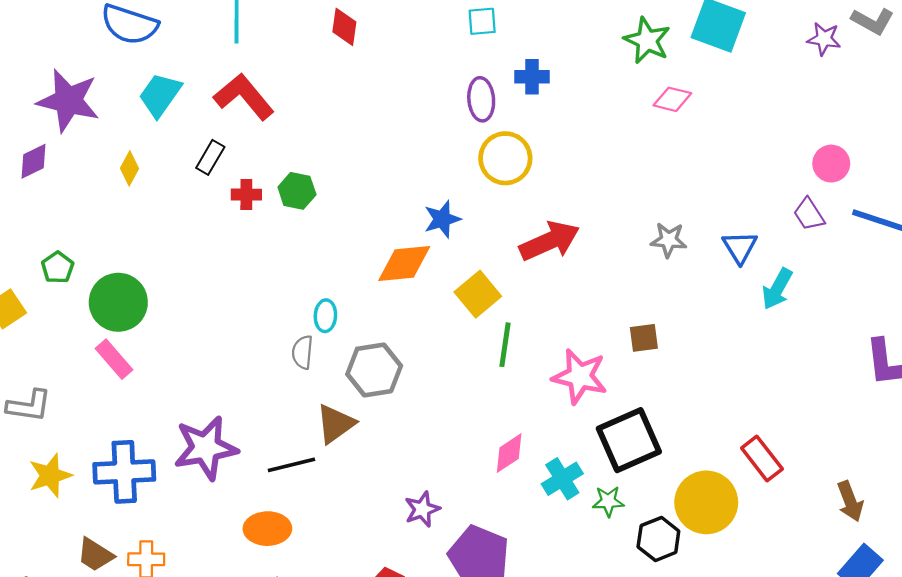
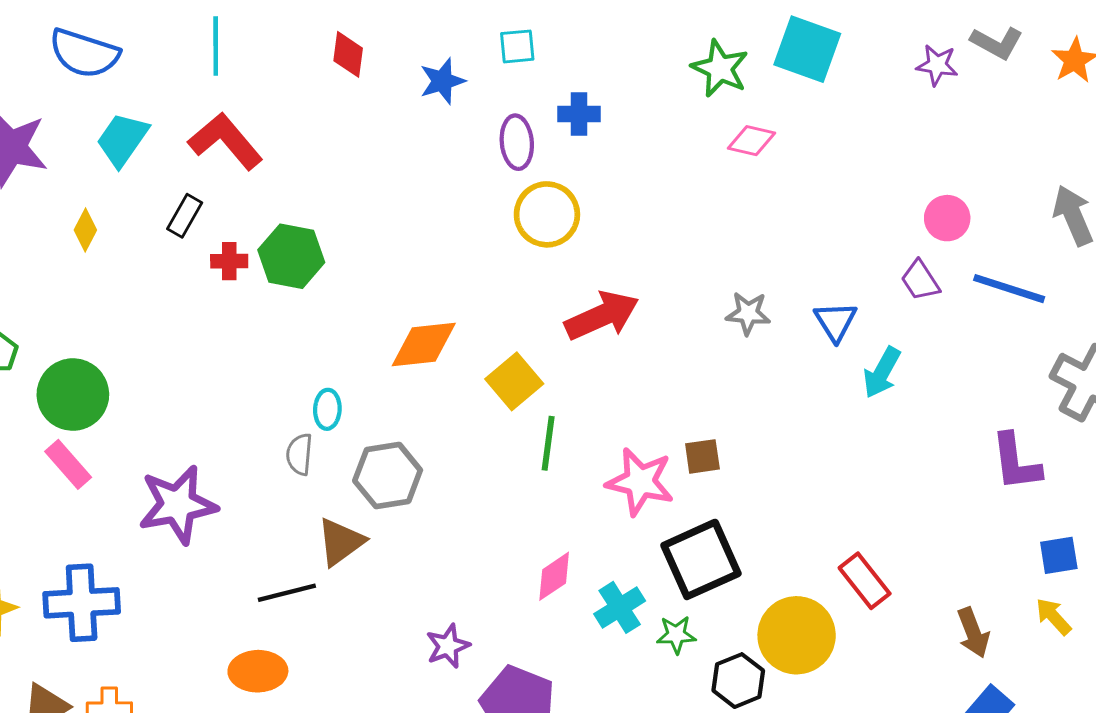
green hexagon: (297, 191) -> (291, 256), size x1.4
blue star: (442, 219) -> (442, 81), moved
brown square: (644, 338) -> (702, 456), moved
purple star: (206, 448) -> (178, 505), moved

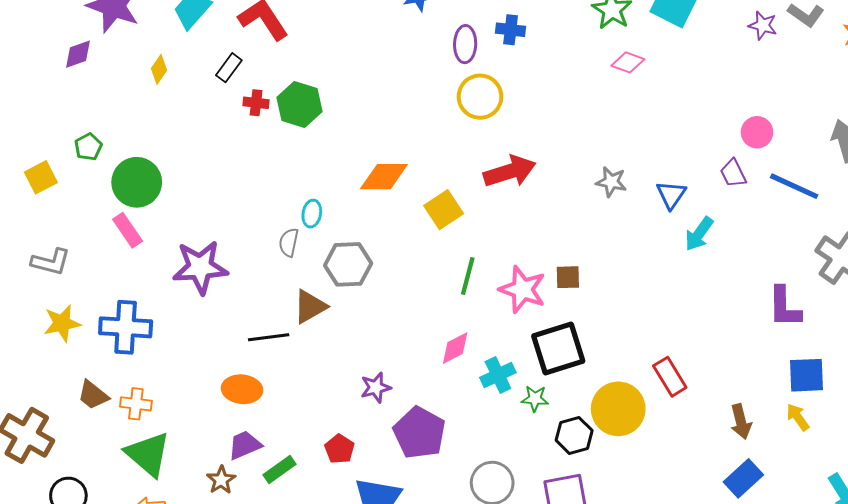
green line: (548, 443) -> (468, 276), moved
blue square: (1059, 555) -> (807, 375), size x1.4

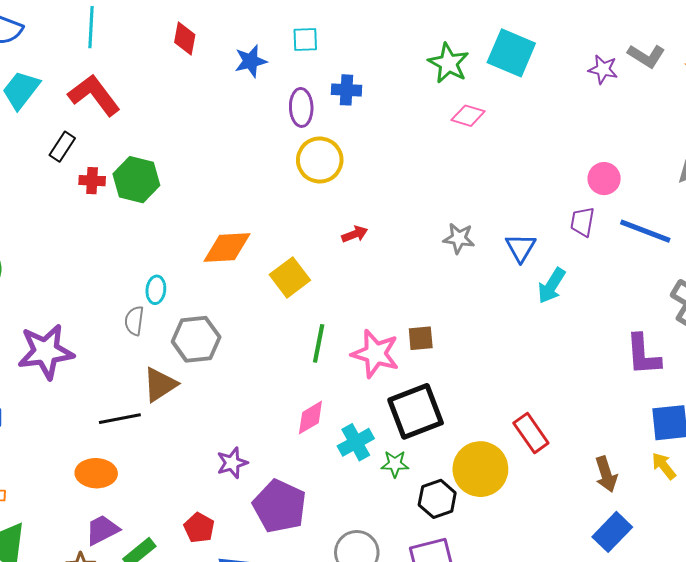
red arrow: (510, 171) -> (355, 234), size x0.5
purple trapezoid: (733, 173) -> (582, 222), turned 40

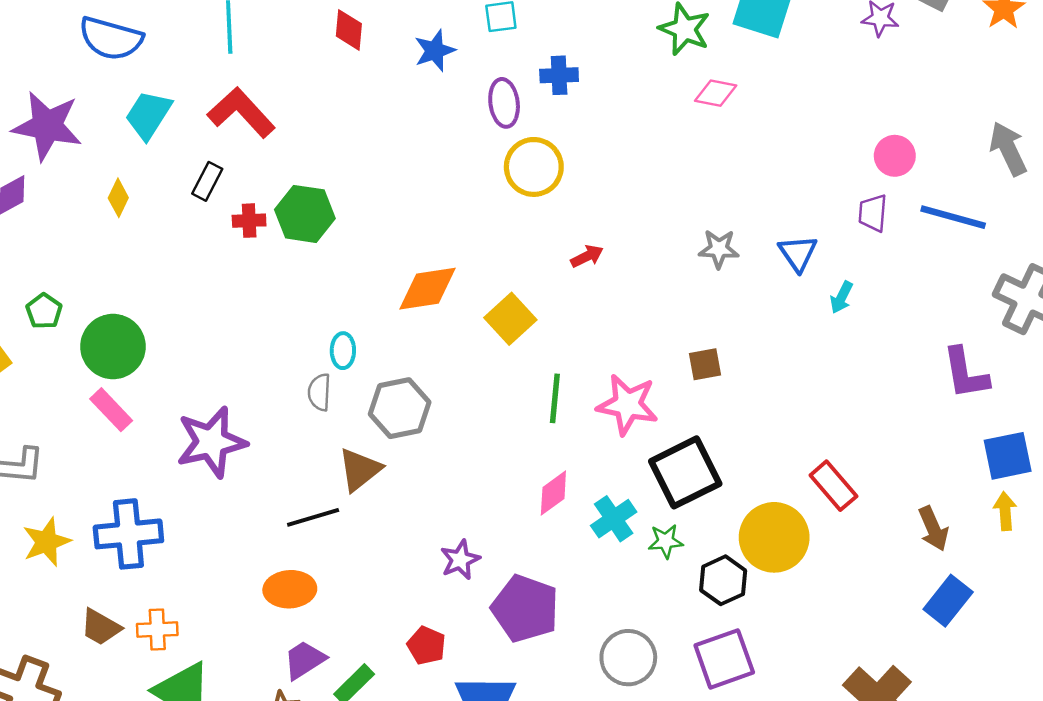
cyan arrow: (552, 286) -> (842, 297), size x0.7
brown square: (421, 338) -> (705, 364), moved
yellow arrow: (664, 466) -> (1005, 511), turned 40

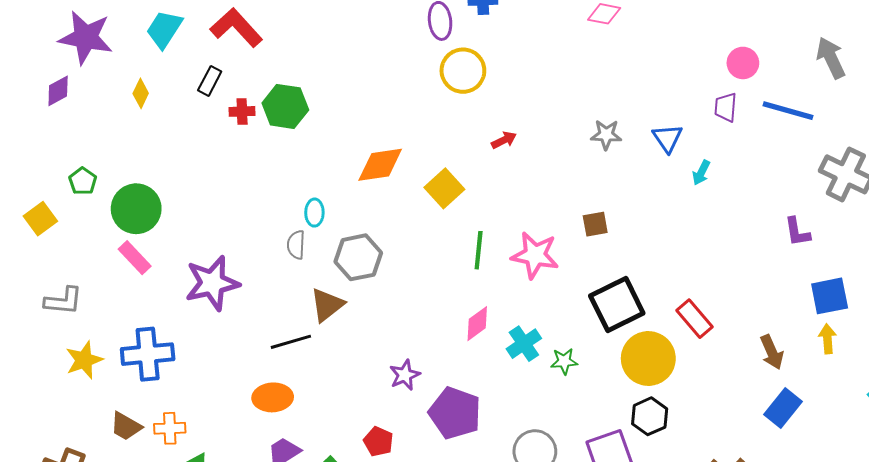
purple L-shape: (966, 373) -> (797, 232), size x0.7
black square: (685, 472) -> (617, 304), moved
black hexagon: (723, 580) -> (650, 416), moved

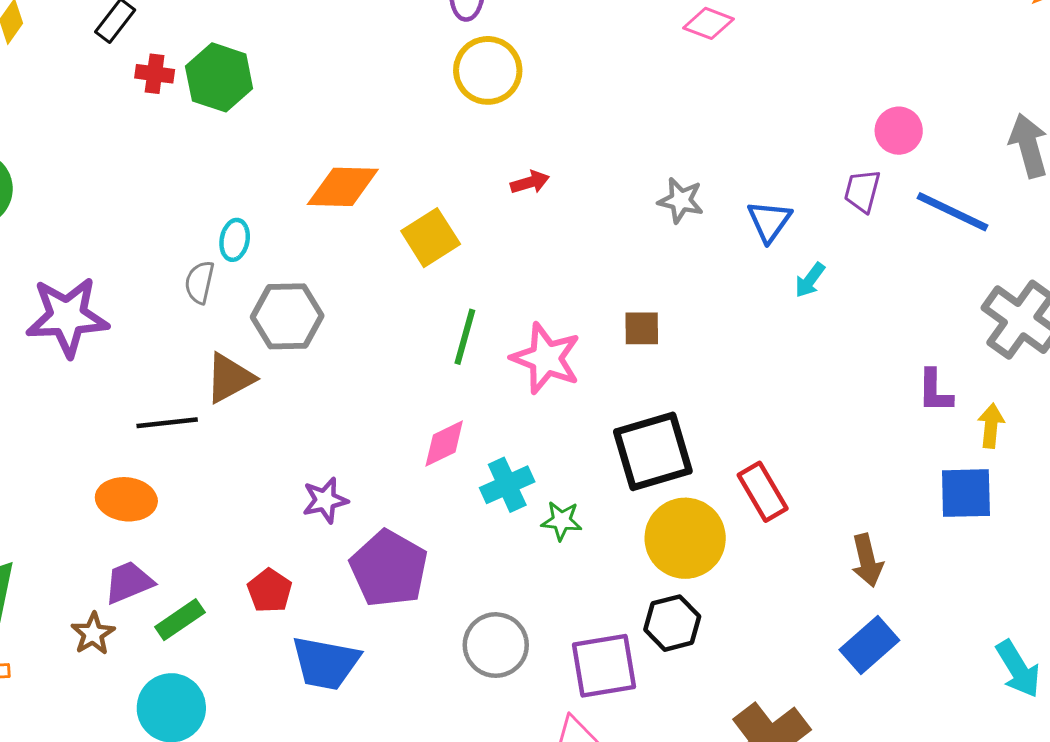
yellow arrow: (827, 339) -> (991, 426), moved

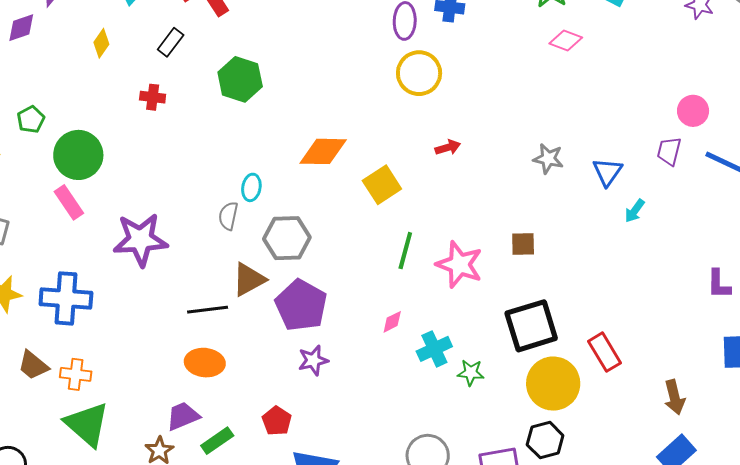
red cross: (155, 74) -> (153, 97), moved
pink diamond: (444, 444) -> (392, 322), size x0.7
orange ellipse: (126, 499) -> (205, 363), moved
purple pentagon: (389, 569) -> (301, 305), moved

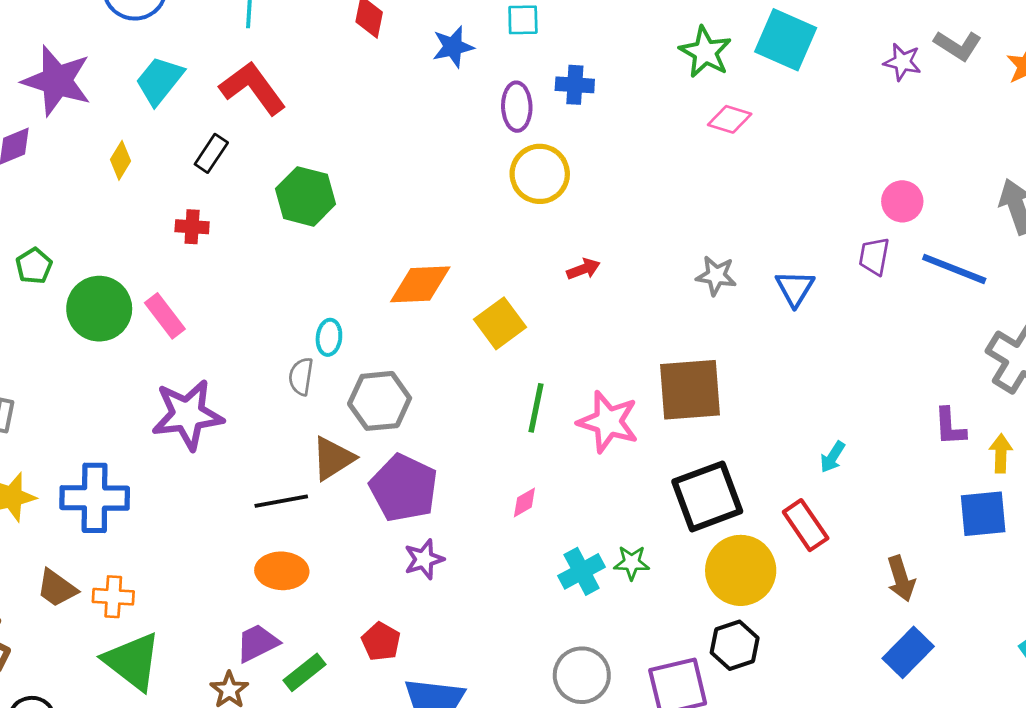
pink rectangle: (69, 202) -> (165, 316), moved
cyan arrow: (635, 211) -> (833, 457), moved
brown square: (523, 244) -> (690, 390), size x2.0
cyan cross: (434, 349) -> (582, 571), moved

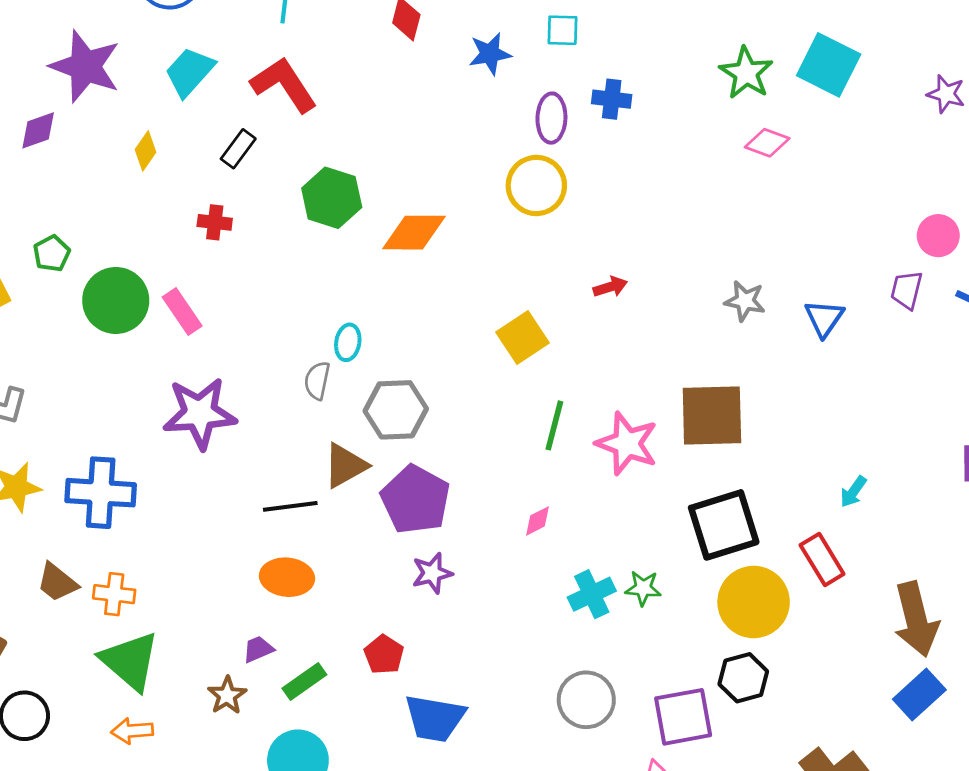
yellow circle: (540, 174) -> (536, 185), moved
orange diamond: (420, 284) -> (414, 233), moved
brown arrow: (901, 579) -> (916, 619), size x1.6
purple trapezoid: (257, 643) -> (258, 649), size x0.7

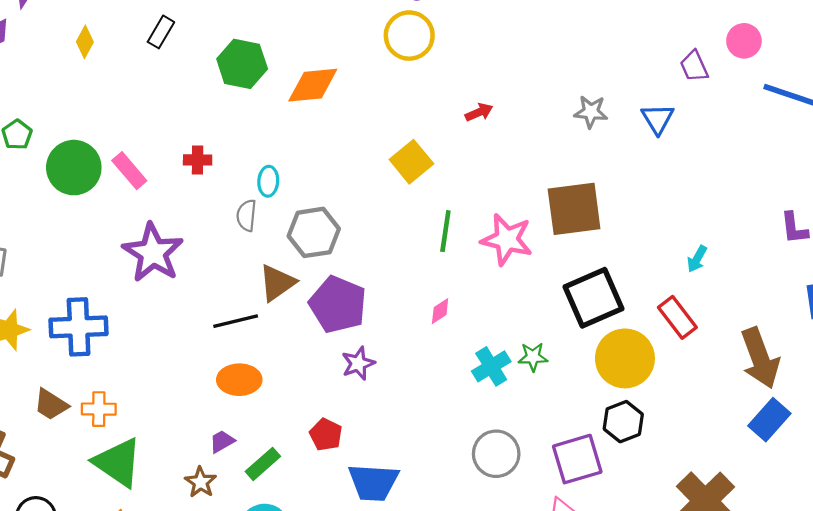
red cross: (215, 222) -> (198, 160), moved
purple trapezoid: (907, 290) -> (694, 66), moved, turned -32
purple star: (200, 413) -> (153, 253), turned -30

